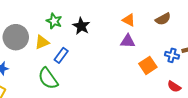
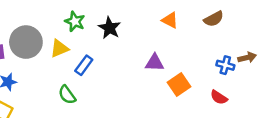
purple triangle: (128, 41) -> (155, 63), moved
orange square: (148, 65) -> (179, 84), moved
green semicircle: (48, 79) -> (67, 95), size x0.7
red semicircle: (174, 87) -> (219, 97), moved

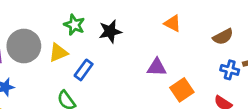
brown semicircle: (214, 19) -> (223, 37), moved
black star: (110, 28) -> (110, 31), turned 30

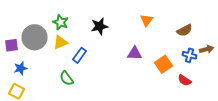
orange triangle: (173, 23) -> (146, 20), turned 40
green star: (74, 25) -> (60, 22), moved
orange square: (182, 90) -> (164, 64), moved

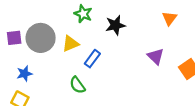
green star: (60, 22) -> (83, 14), moved
purple square: (12, 45) -> (14, 38), moved
purple triangle: (134, 53) -> (156, 56), turned 42

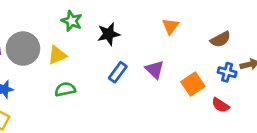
blue rectangle: (92, 59) -> (118, 72), moved
green semicircle: (77, 85) -> (65, 89), moved, turned 114

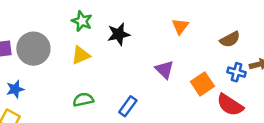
yellow triangle: (57, 55) -> (81, 55), moved
blue rectangle: (118, 72) -> (128, 106), moved
green semicircle: (65, 89) -> (83, 100), moved
red semicircle: (220, 105) -> (230, 105), size x1.5

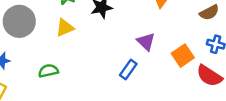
green semicircle: (83, 100) -> (48, 71), moved
blue rectangle: (128, 106) -> (128, 70), moved

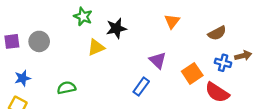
gray circle: (19, 21) -> (39, 41), size x0.7
yellow triangle: (65, 28) -> (96, 47), moved

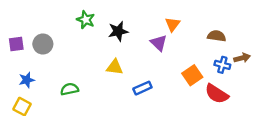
brown semicircle: (217, 33) -> (217, 36), turned -144
yellow triangle: (96, 47) -> (115, 67), moved, turned 30
purple triangle: (158, 60) -> (159, 43), moved
blue rectangle: (141, 87) -> (142, 88), turned 30

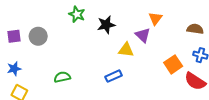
yellow triangle: (115, 67) -> (126, 50), moved
blue star: (27, 80) -> (14, 69), moved
blue rectangle: (142, 88) -> (113, 76), moved

